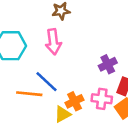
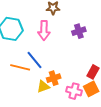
purple cross: (108, 64) -> (79, 31), moved
pink cross: (102, 99) -> (74, 91), moved

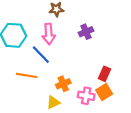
blue line: (34, 60) -> (41, 55), moved
yellow triangle: (43, 87) -> (53, 102), moved

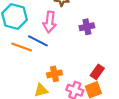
blue line: (41, 55) -> (38, 41), turned -30
orange line: (27, 75) -> (22, 47), moved

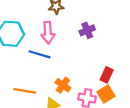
orange line: (22, 47) -> (25, 91), moved
orange cross: (54, 74) -> (63, 85), turned -32

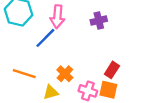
blue line: (39, 54) -> (45, 38), turned -70
orange square: (106, 94) -> (108, 90), turned 36

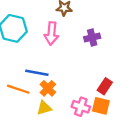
blue line: (45, 38) -> (37, 73), moved, turned 55
orange cross: (65, 74) -> (48, 88), moved

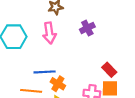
red rectangle: (105, 86) -> (109, 70), turned -64

